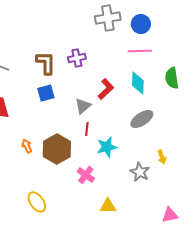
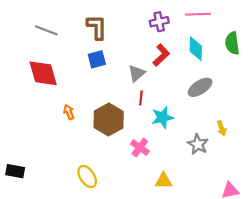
purple cross: (77, 58) -> (159, 22), moved
orange arrow: (27, 146) -> (69, 112), moved

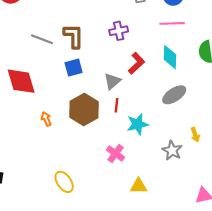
purple cross: (159, 22) -> (119, 31), moved
gray line: (46, 30) -> (42, 39), moved
brown hexagon: (109, 120) -> (84, 109), moved

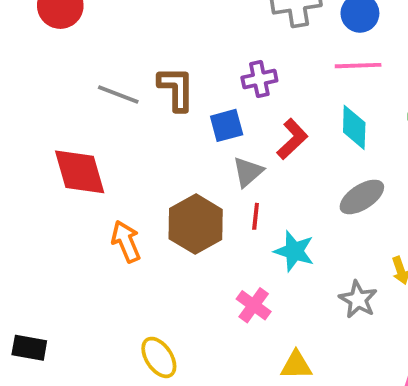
blue square: (74, 68) -> (227, 125), moved
orange arrow: (46, 119) -> (126, 241), size x1.5
cyan star: (137, 124) -> (294, 251), turned 30

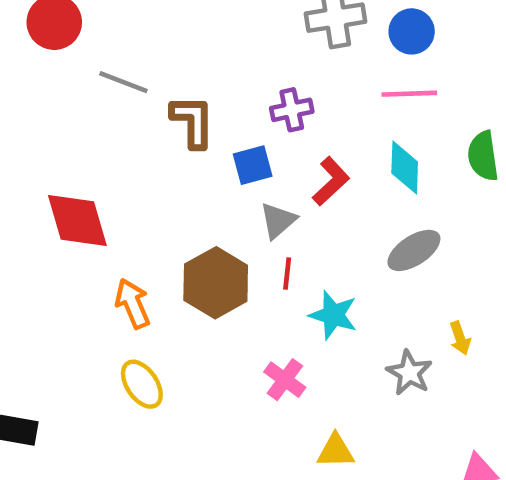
gray line: (118, 95) -> (123, 82), moved
yellow ellipse: (159, 357) -> (142, 384), moved

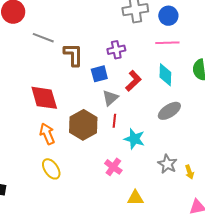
red diamond: (77, 220) -> (44, 98), moved
yellow arrow: (460, 338) -> (189, 172), moved

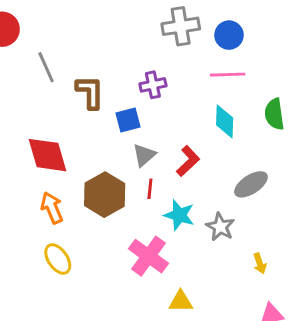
gray line: (43, 38) -> (46, 67), turned 45
red L-shape: (133, 81) -> (188, 161), moved
gray ellipse: (169, 111) -> (251, 184), moved
gray star: (167, 164) -> (220, 227), moved
pink cross: (113, 167) -> (149, 256), size x1.5

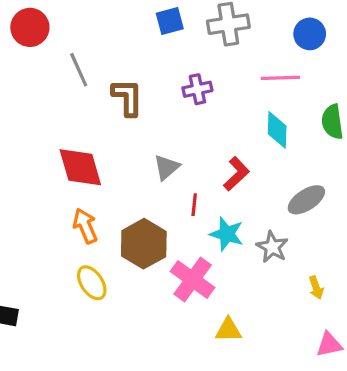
blue circle: (229, 35) -> (310, 34), moved
blue square: (128, 120) -> (170, 21), moved
gray triangle: (144, 155) -> (167, 167), moved
brown hexagon: (105, 195) -> (144, 244), moved

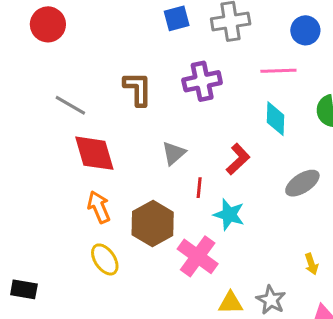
gray line: (79, 70) -> (70, 105), moved, turned -36
purple cross: (197, 89) -> (202, 81), size x1.4
gray star: (272, 247) -> (271, 300), moved

